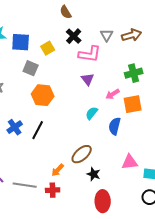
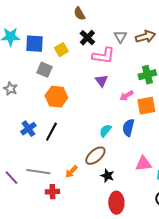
cyan semicircle: (92, 113) -> (105, 131), moved
gray line: (25, 185) -> (38, 172), moved
red cross: (53, 190) -> (52, 192), moved

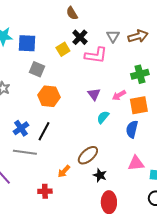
yellow square: (61, 50) -> (63, 49), moved
purple triangle: (101, 81) -> (94, 94), moved
blue semicircle: (128, 128) -> (132, 129), moved
cyan semicircle: (105, 131) -> (103, 117), moved
gray line: (38, 172) -> (25, 152), moved

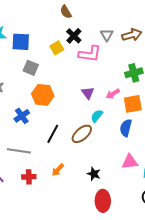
blue cross: (21, 128) -> (22, 116), moved
black line: (44, 131) -> (53, 134), moved
brown ellipse: (88, 155) -> (82, 134), moved
red cross: (45, 191) -> (29, 177), moved

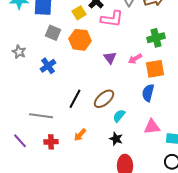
orange hexagon: (43, 95) -> (80, 40), moved
blue cross: (22, 116) -> (48, 66), moved
cyan semicircle: (97, 116) -> (119, 116), moved

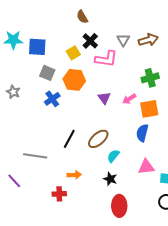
blue cross: (48, 66) -> (52, 99), moved
orange arrow: (80, 135) -> (74, 175), turned -136
red cross: (51, 142) -> (59, 194), moved

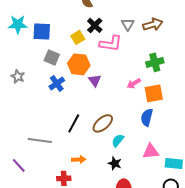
purple triangle: (104, 98) -> (95, 80), moved

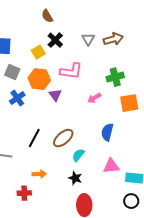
pink L-shape: (111, 43) -> (71, 71), moved
orange square: (154, 93) -> (129, 103), moved

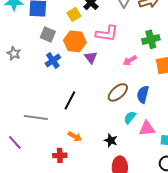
brown ellipse: (63, 138) -> (118, 92), moved
cyan semicircle: (78, 155) -> (130, 117), moved
orange arrow: (39, 174) -> (75, 136), turned 32

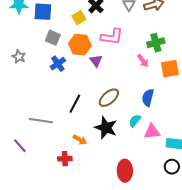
pink arrow: (130, 60) -> (143, 61), moved, turned -96
brown ellipse: (118, 92) -> (109, 98), moved
black star: (111, 140) -> (106, 128), moved, size x1.6

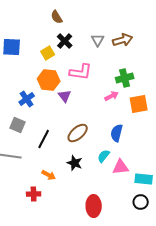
gray square: (53, 38) -> (18, 125), moved
pink arrow: (143, 61) -> (112, 96), turned -80
black star: (106, 128) -> (75, 163), size x0.7

